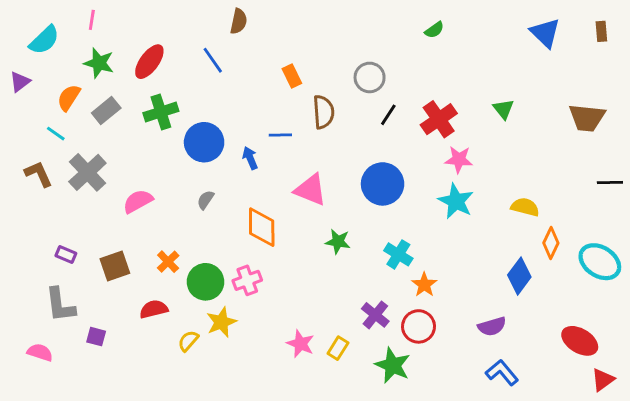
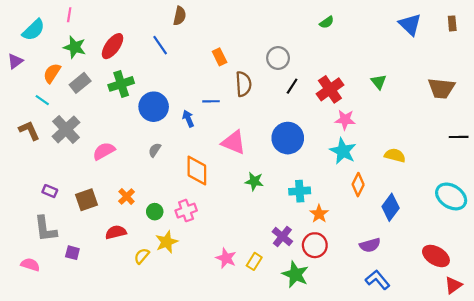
orange diamond: (551, 243) -> (358, 185), moved
cyan cross: (398, 254) -> (300, 191), turned -36
green circle: (205, 282) -> (155, 212), size x0.6

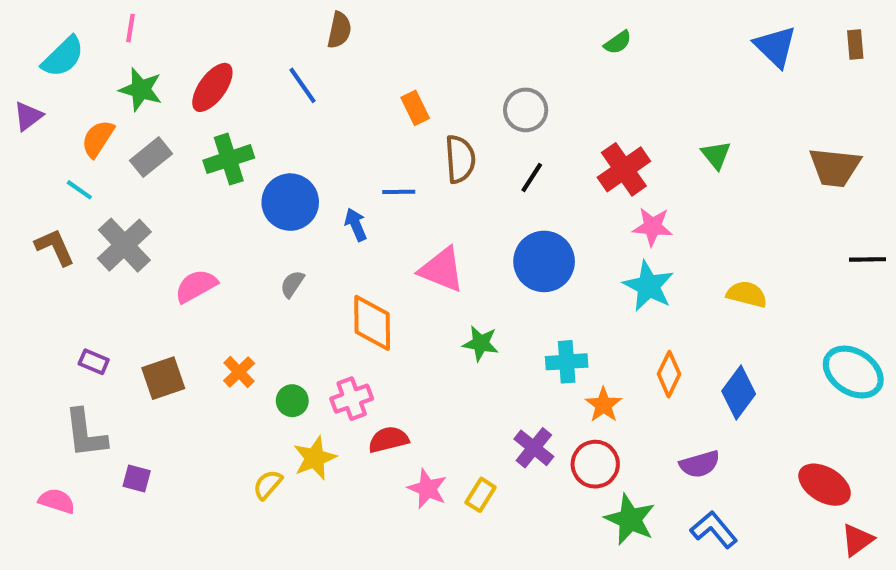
black line: (292, 86) -> (532, 178), moved
orange diamond: (358, 185) -> (669, 374), moved
red semicircle: (116, 232) -> (388, 440), moved
green star: (295, 274) -> (630, 519), moved

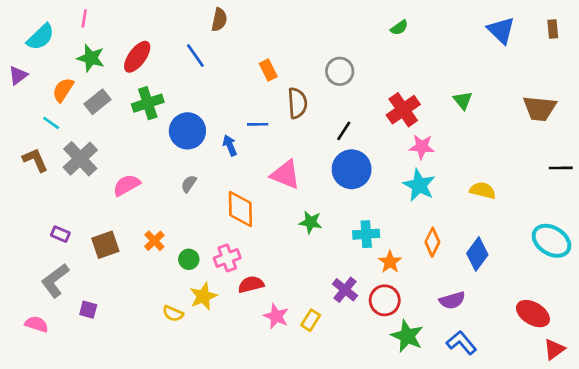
black line: (532, 178) -> (344, 131), moved
gray L-shape: (85, 433) -> (55, 280), turned 60
yellow semicircle: (268, 485) -> (173, 314), turned -108

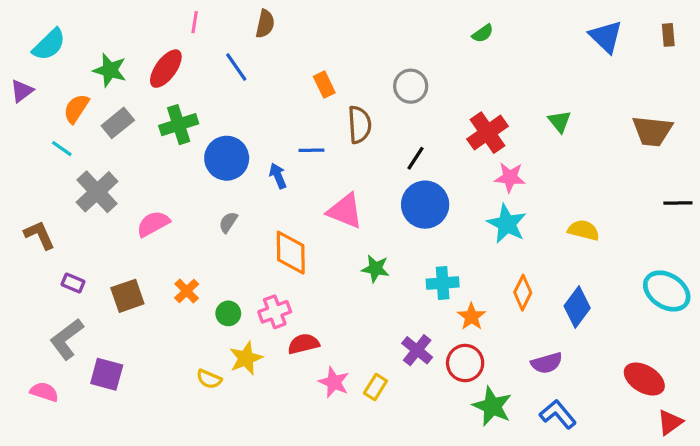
pink line: (84, 18) -> (195, 22), moved
brown L-shape: (35, 160) -> (39, 235), moved
purple square: (88, 310) -> (107, 374), size x1.5

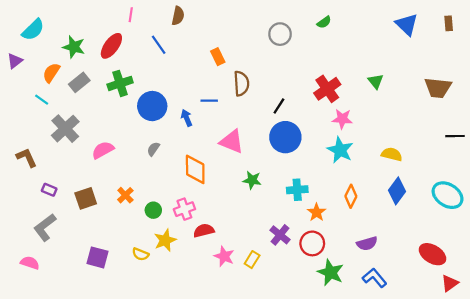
gray circle: (411, 86) -> (280, 34), moved
blue diamond: (577, 307) -> (397, 191), moved
purple square: (107, 374) -> (97, 257), moved

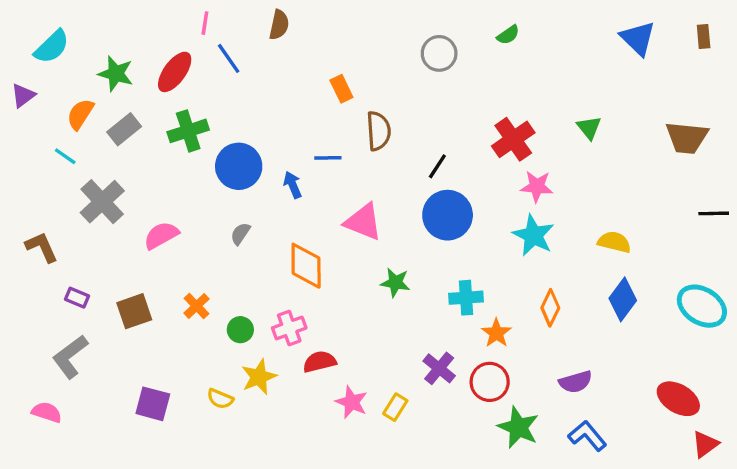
blue line: (159, 45) -> (229, 58), moved

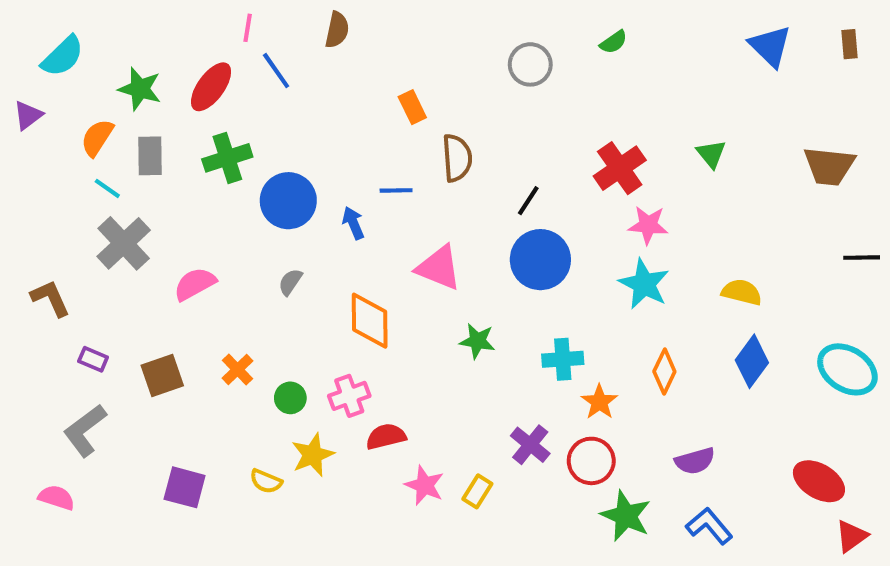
gray rectangle: (124, 129) -> (150, 156), turned -52
cyan line: (65, 156) -> (107, 188), moved

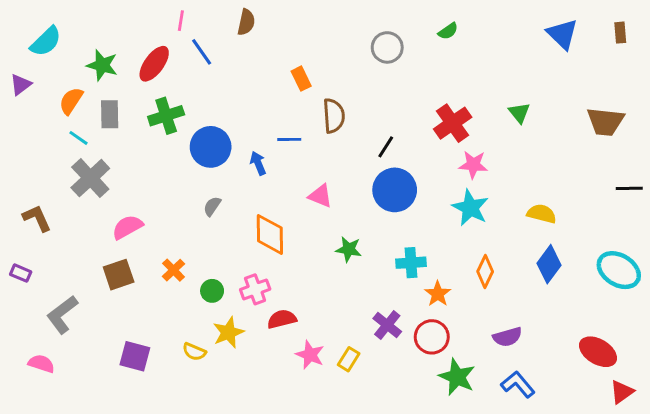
pink triangle: (439, 268) -> (320, 196), size x0.7
pink semicircle: (195, 284) -> (127, 227), moved
purple rectangle: (93, 359) -> (21, 273), moved

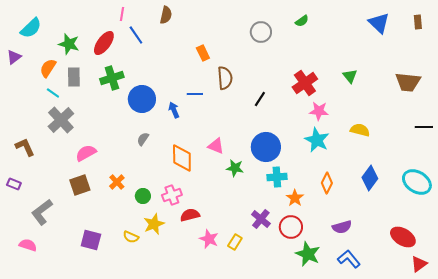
blue circle: (395, 190) -> (266, 147), moved
pink triangle: (320, 196) -> (216, 146), moved
yellow semicircle: (542, 214) -> (360, 130), moved

